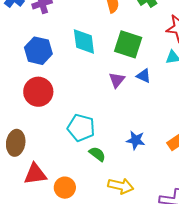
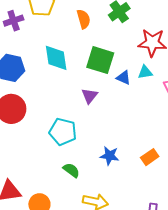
blue triangle: (144, 76) -> (123, 78), moved
cyan pentagon: (81, 128) -> (63, 132), moved

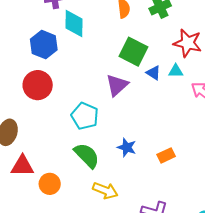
cyan diamond: (56, 58) -> (74, 23), moved
purple triangle: (90, 96) -> (117, 85), size x1.4
green semicircle: (71, 170) -> (87, 155), size x1.6

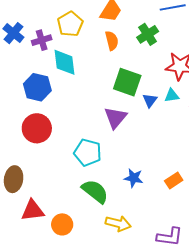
blue triangle: (153, 73) -> (150, 100), turned 42

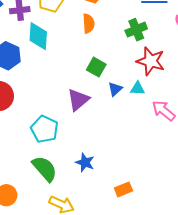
green cross: (148, 34) -> (136, 30), moved
green square: (127, 82) -> (96, 67), size x0.7
orange rectangle: (174, 181) -> (123, 189), moved

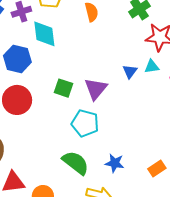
green square: (96, 67) -> (64, 88), moved
cyan pentagon: (44, 129) -> (85, 123), moved
blue star: (85, 162) -> (115, 163), moved

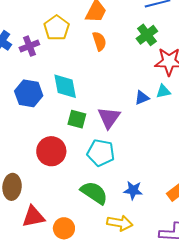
cyan diamond: (44, 34) -> (65, 86), moved
blue triangle: (130, 71) -> (142, 98), turned 35
red circle: (17, 100) -> (51, 151), moved

